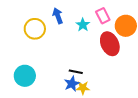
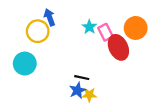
blue arrow: (58, 16) -> (50, 17), moved
pink rectangle: (103, 16) -> (106, 32), moved
cyan circle: (25, 76) -> (25, 64), moved

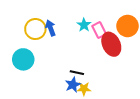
blue arrow: (50, 17) -> (51, 28), moved

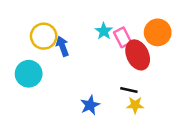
blue arrow: (51, 28) -> (62, 46), moved
black line: (77, 73) -> (129, 90), moved
yellow star: (84, 89) -> (135, 105), moved

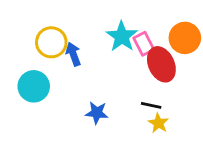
cyan star: (104, 31) -> (122, 36), size x1.5
blue star: (90, 105) -> (97, 113), moved, turned 30
yellow star: (135, 105) -> (158, 123), turned 30

